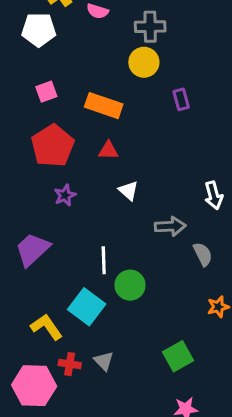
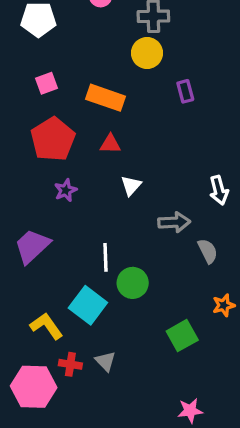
white triangle: (128, 191) -> (131, 186), turned 30
green square: (178, 356) -> (182, 336), moved

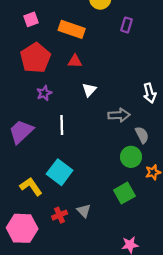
purple rectangle: (185, 91) -> (127, 25), turned 32
white line: (106, 257) -> (62, 125), moved
green circle: (133, 283) -> (131, 157), moved
gray triangle: (106, 361) -> (84, 211), moved
red cross: (70, 364) -> (60, 215), moved, turned -32

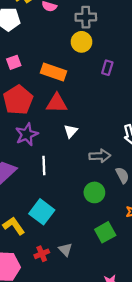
red triangle: (75, 61) -> (57, 103), size x1.5
purple star: (44, 93) -> (27, 134), size x1.5
green circle: (131, 157) -> (94, 192), moved

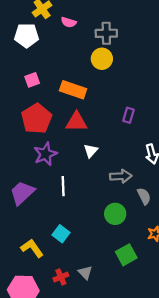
purple rectangle: (107, 68) -> (128, 115), moved
cyan square: (42, 212) -> (61, 234), size x0.7

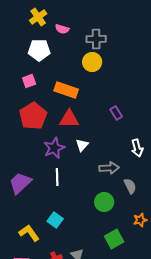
white pentagon: (27, 35) -> (39, 50), moved
purple rectangle: (128, 115) -> (116, 113), turned -48
purple star: (45, 154) -> (54, 148), moved

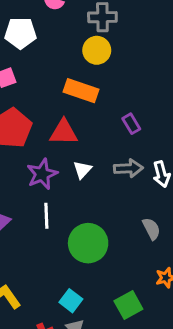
orange rectangle: (66, 90) -> (81, 91), moved
gray arrow: (109, 168) -> (128, 168), moved
green circle: (104, 202) -> (88, 243), moved, size x1.4
cyan square: (55, 220) -> (71, 301), moved

